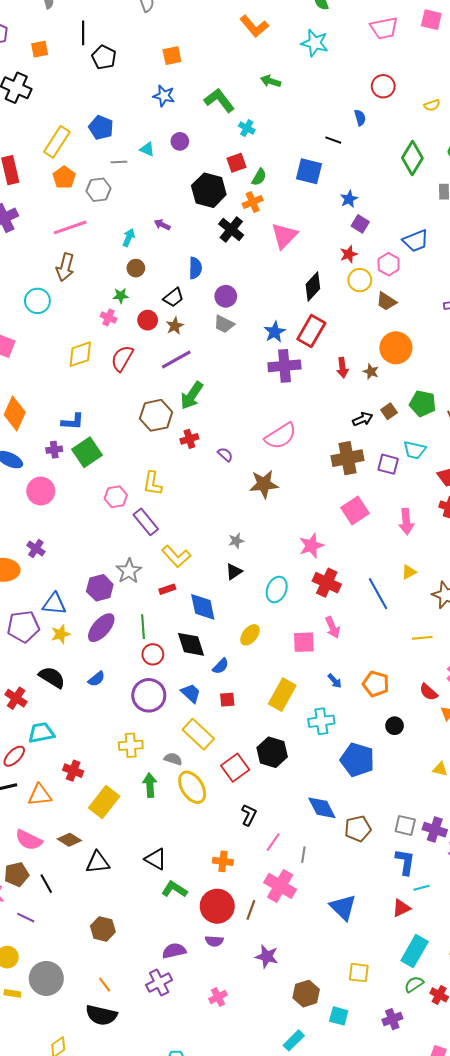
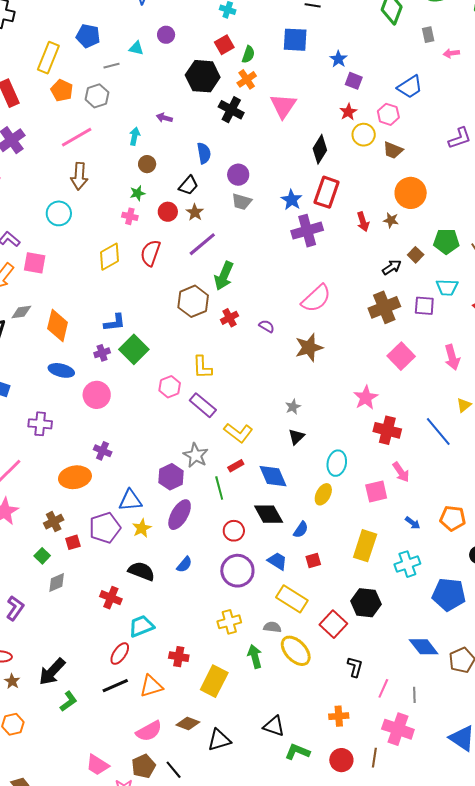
cyan ellipse: (277, 590) -> (337, 463), moved
green line: (143, 627) -> (219, 488), moved
pink semicircle: (29, 840) -> (149, 731), turned -44
red circle: (217, 906) -> (341, 760), size x0.7

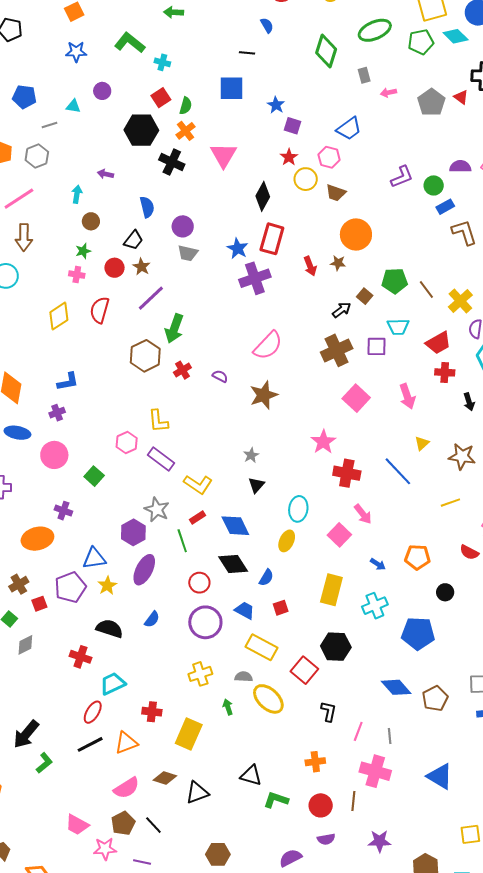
green square: (134, 349) -> (94, 476), moved, size x0.7
pink square: (376, 492) -> (339, 535), turned -30
green arrow: (255, 656) -> (228, 707), size x0.7

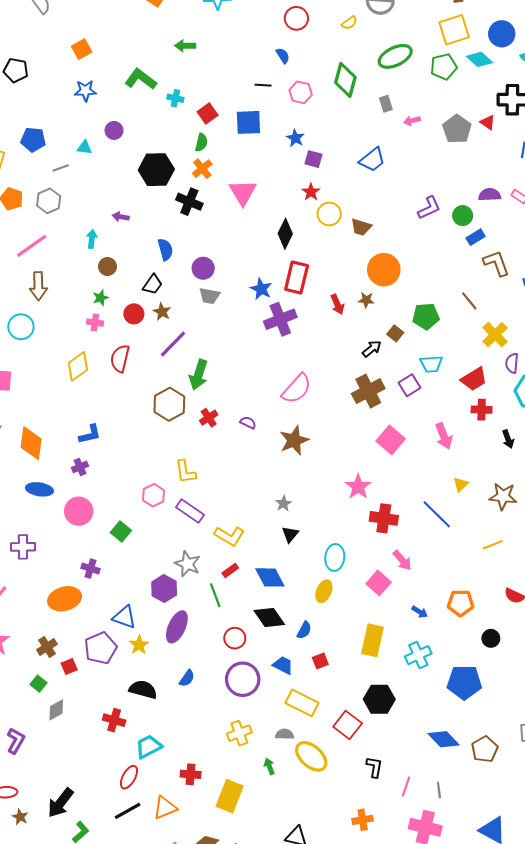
red square: (161, 98) -> (208, 113), moved
pink hexagon: (329, 157) -> (301, 92), moved
brown line: (426, 289) -> (469, 301), moved
purple square: (376, 346) -> (410, 385), turned -30
blue triangle: (94, 558) -> (124, 617), turned 30

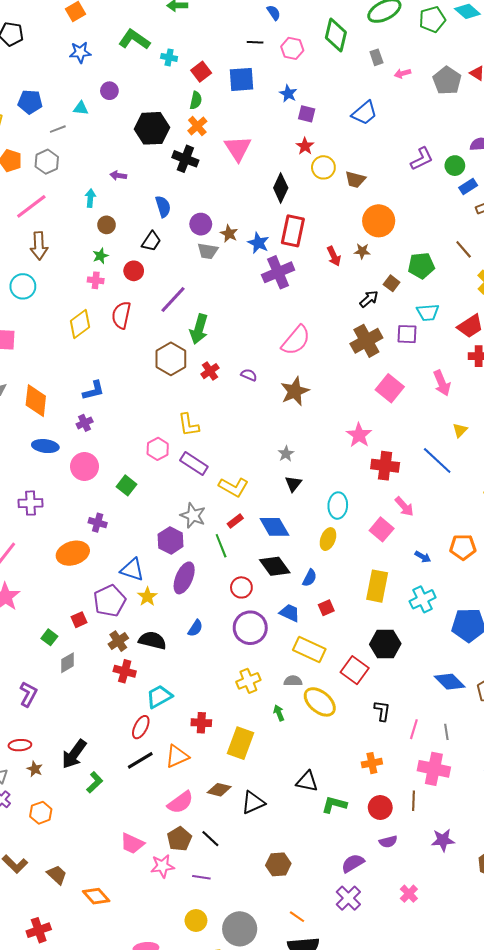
brown star: (162, 312) -> (229, 234), moved
purple square: (410, 385) -> (407, 334), turned 35
brown cross: (47, 647) -> (118, 641), moved

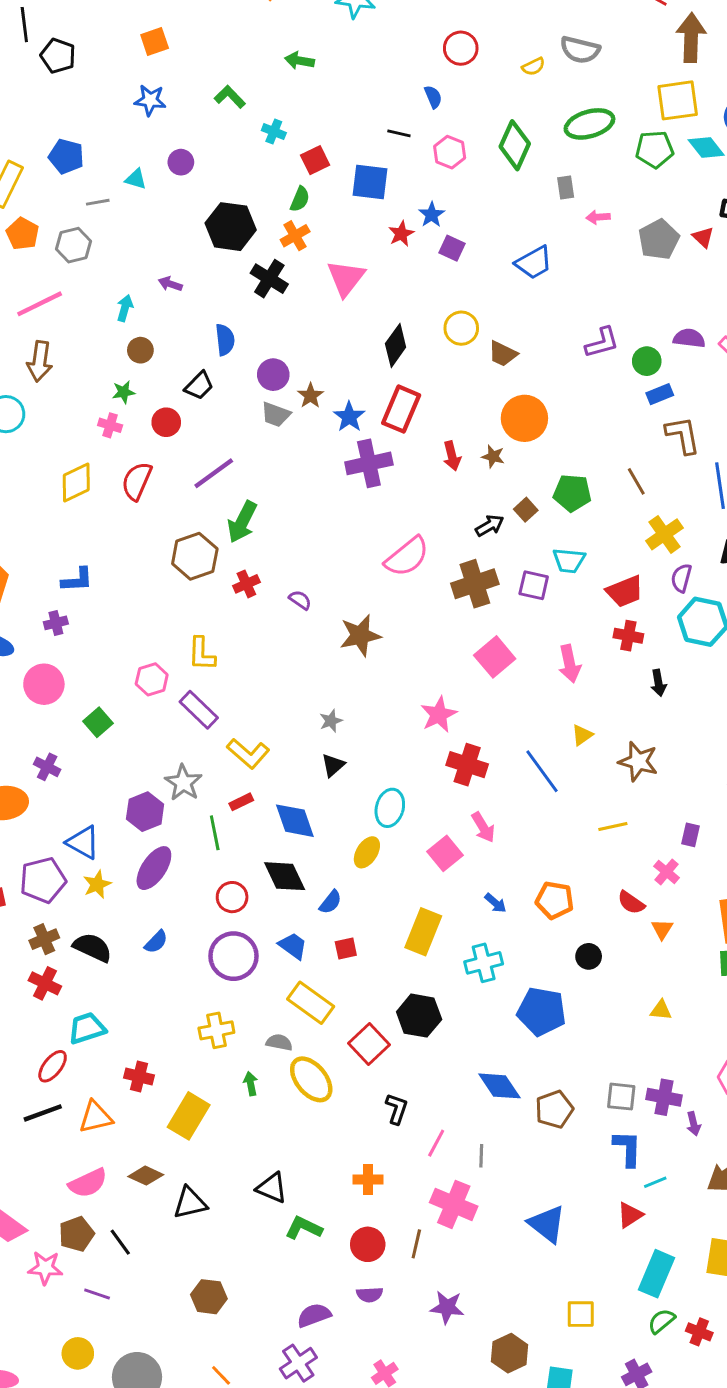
green L-shape: (134, 40) -> (230, 97), size x0.7
red star: (305, 146) -> (401, 234), moved
pink semicircle: (296, 340) -> (407, 557), moved

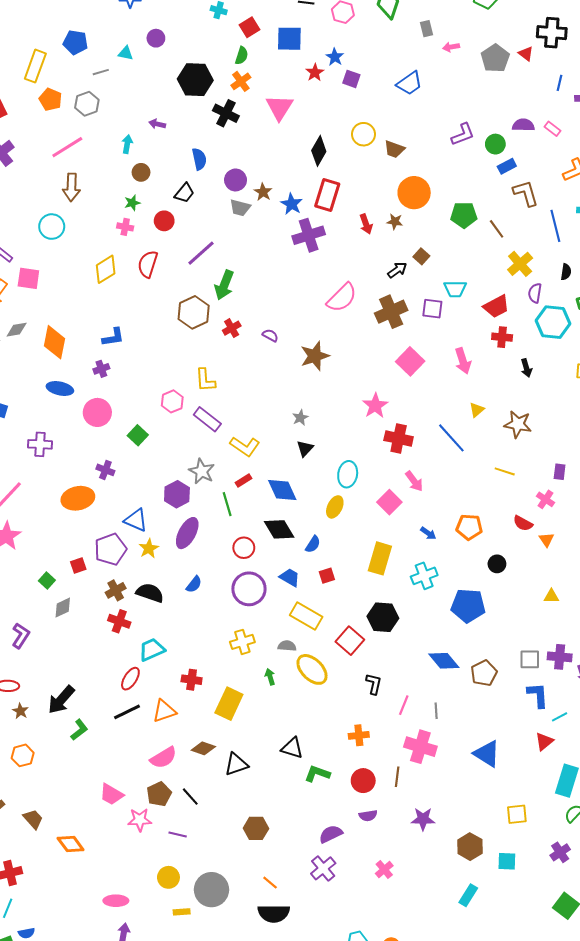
green pentagon: (572, 493) -> (464, 215), moved
yellow line: (613, 826) -> (505, 471), turned 36

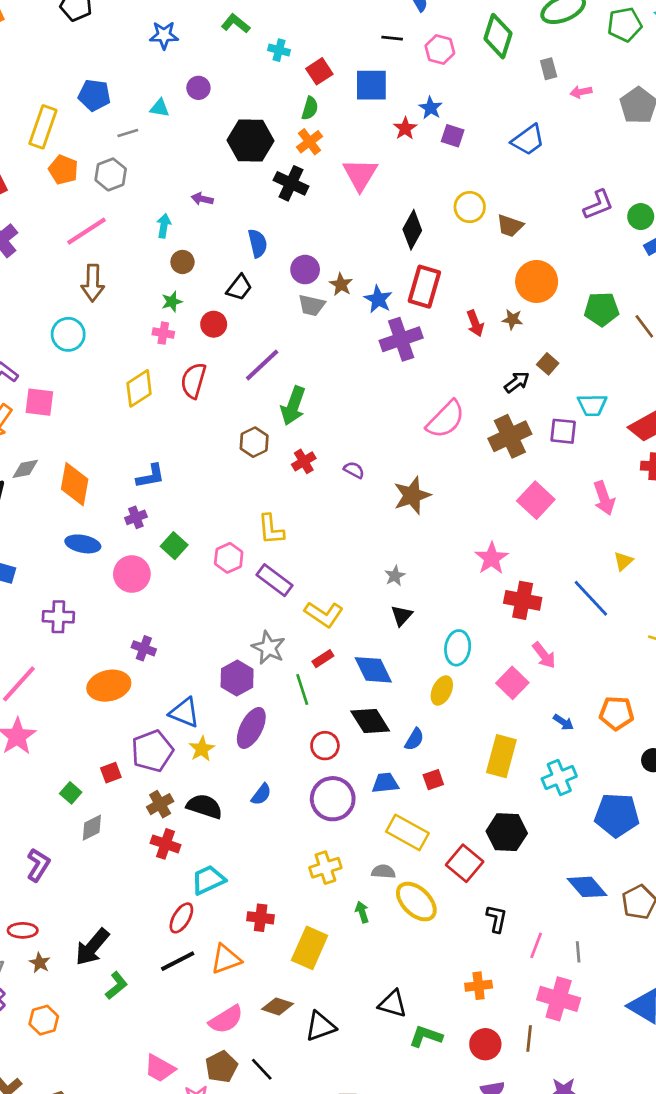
brown hexagon: (194, 312) -> (254, 442), size x0.7
green square: (138, 435) -> (174, 546), moved
blue trapezoid: (290, 577) -> (385, 783), turned -35

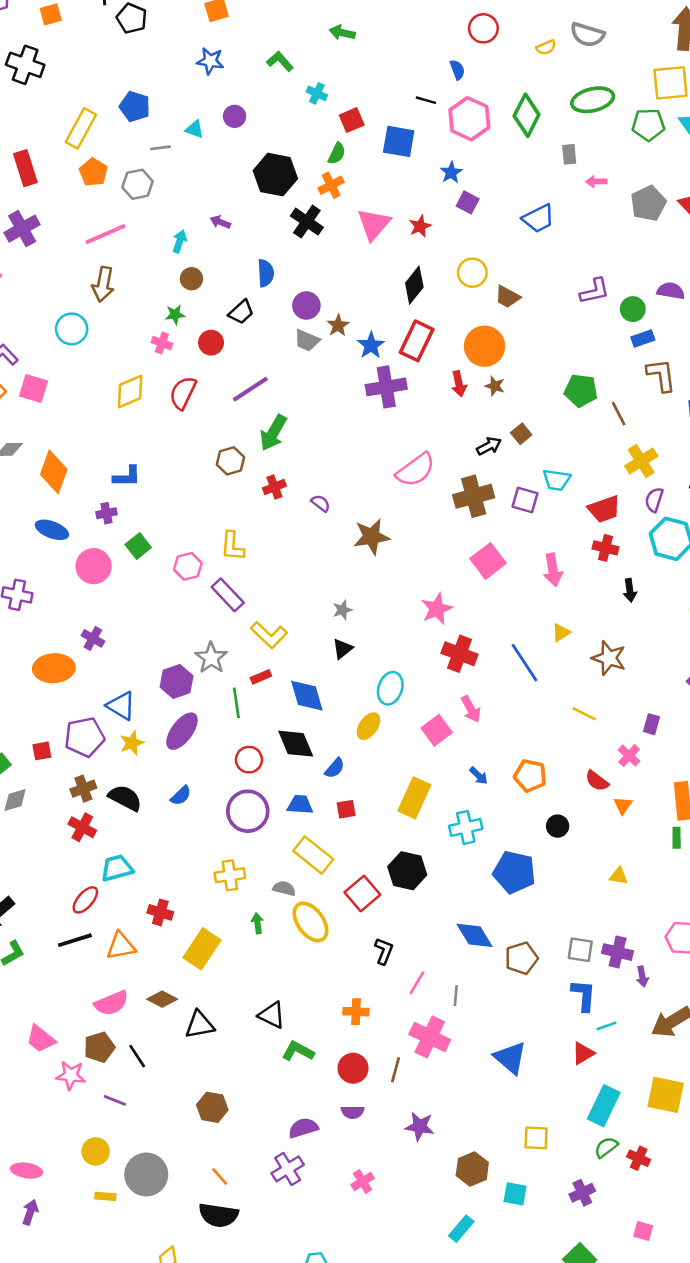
pink hexagon: (440, 50) -> (469, 119), size x1.5
red star: (405, 128) -> (420, 226), moved
orange circle: (537, 281) -> (485, 346), moved

